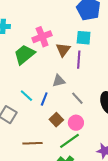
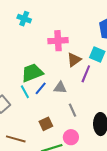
green trapezoid: (24, 54) -> (32, 73), moved
blue line: (44, 99) -> (41, 88), moved
pink circle: (76, 123) -> (71, 137), moved

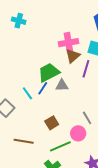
pink cross: (58, 41) -> (68, 43), moved
green trapezoid: (32, 73) -> (49, 73), moved
gray line: (73, 110) -> (87, 118), moved

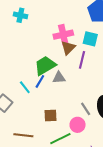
cyan cross: (19, 21) -> (20, 15), moved
brown square: (52, 123) -> (51, 116), turned 32

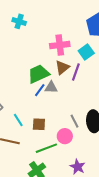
cyan square: (90, 39) -> (86, 52), turned 35
brown triangle: (68, 48) -> (62, 67), moved
blue line: (40, 81) -> (40, 90), moved
cyan line: (25, 87) -> (18, 120), moved

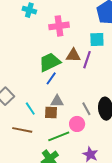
pink cross: (60, 45) -> (59, 26), moved
cyan square: (86, 52) -> (97, 39), turned 35
brown triangle: (62, 67) -> (73, 55), turned 42
gray triangle: (51, 87) -> (57, 101), moved

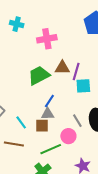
cyan square: (97, 39) -> (83, 86), moved
blue line: (51, 78) -> (49, 101), moved

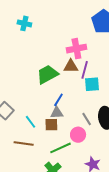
pink cross: (47, 39) -> (76, 49), moved

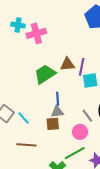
pink cross: (76, 49) -> (36, 33), moved
blue line: (58, 100) -> (58, 99), turned -32
cyan line: (30, 122) -> (23, 118), moved
green line: (60, 148) -> (75, 153), moved

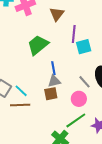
brown triangle: (67, 64) -> (57, 14), moved, turned -42
brown line: (26, 145) -> (20, 105), moved

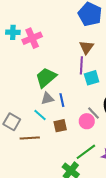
brown triangle: (57, 14) -> (86, 47), moved
gray triangle: (54, 81) -> (47, 98), moved
cyan line: (21, 91) -> (40, 115), moved
pink circle: (79, 99) -> (87, 121), moved

